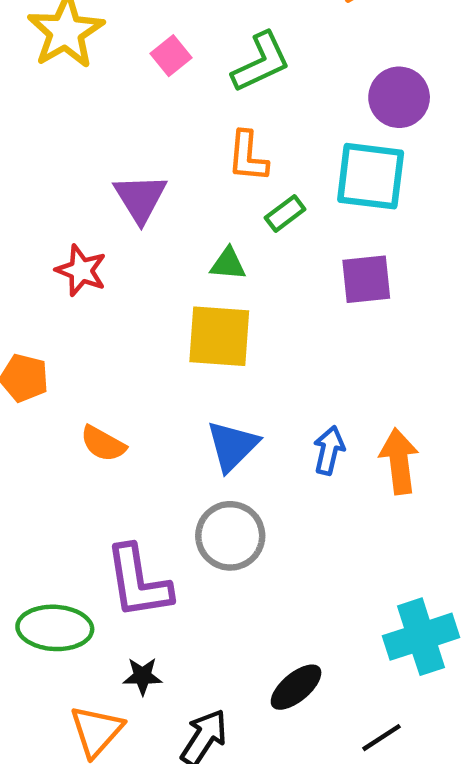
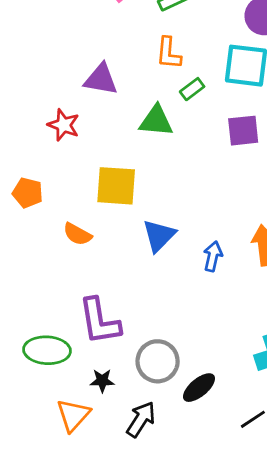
purple triangle: (140, 198) -> (101, 79), turned -48
green triangle: (228, 264) -> (156, 121), size x1.5
yellow square: (219, 336) -> (116, 186), moved
blue arrow: (329, 450) -> (213, 256), moved
gray circle: (230, 536) -> (158, 361), moved

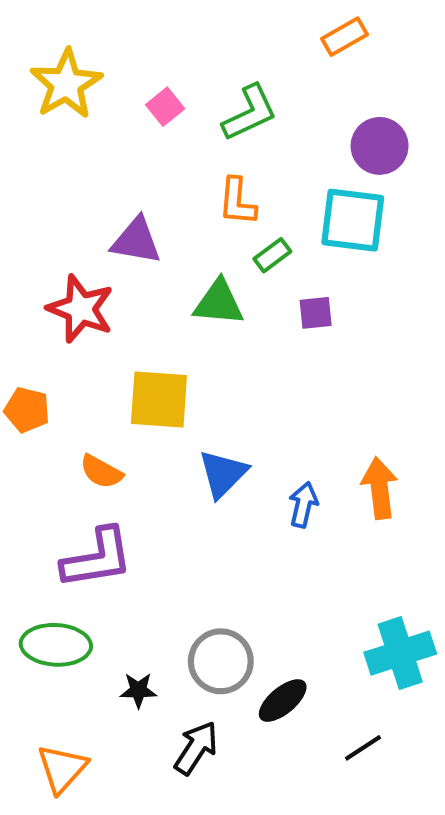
red star: (64, 125) -> (81, 309), size x1.4
purple square: (243, 131) -> (316, 313), moved, size x0.7
purple L-shape: (99, 321) -> (97, 558), moved, turned -90
orange triangle: (73, 415) -> (62, 769), moved

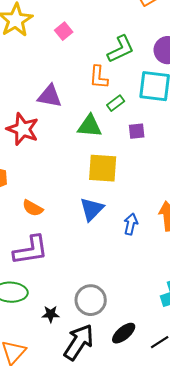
green L-shape: (250, 113) -> (121, 49), moved
yellow square: (159, 400) -> (103, 168), moved
black ellipse: (283, 701) -> (124, 333), moved
black arrow: (196, 748) -> (79, 342), size x1.4

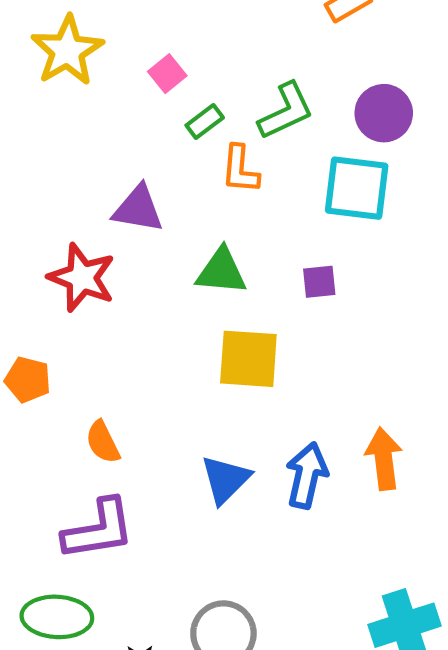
green rectangle: (116, 103) -> (205, 121), moved
orange semicircle: (33, 208) -> (103, 442), turned 35
blue triangle: (92, 209) -> (226, 480), moved
blue arrow: (131, 224) -> (307, 475), size x1.4

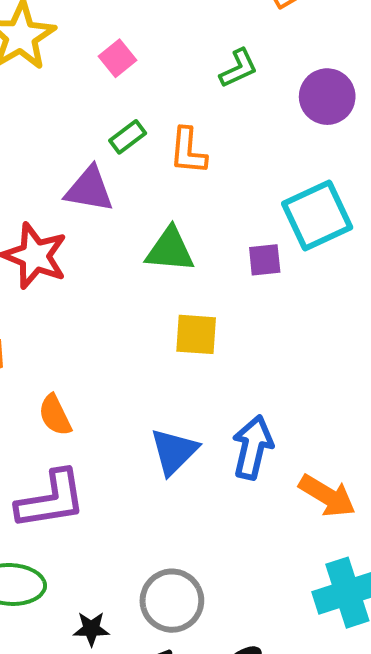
green L-shape: (286, 111) -> (238, 68), moved, size x0.7
green rectangle: (205, 121) -> (128, 137), moved
cyan square: (357, 188) -> (317, 216), moved, turned -32
yellow square: (248, 359) -> (196, 334), size x0.7
orange arrow: (384, 459) -> (327, 496), moved, turned 128

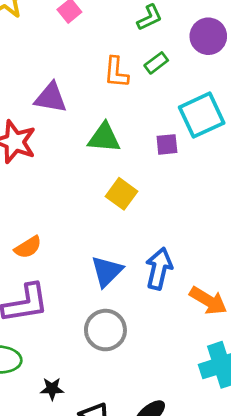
green rectangle: (128, 137) -> (156, 63), moved
yellow square: (196, 334) -> (121, 194), turned 32
orange semicircle: (55, 415) -> (28, 247), turned -96
gray circle: (172, 601) -> (105, 330), moved

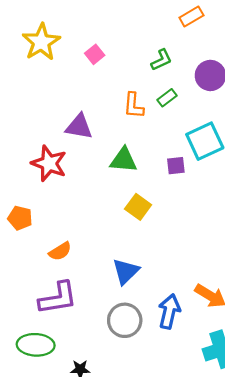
blue arrow: (159, 269) -> (169, 311), moved

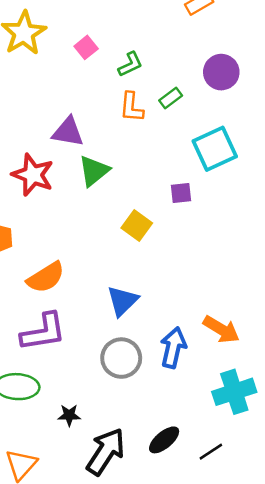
green L-shape: (161, 60) -> (130, 64), moved
green triangle: (124, 160) -> (94, 171), moved, turned -44
purple square: (176, 166) -> (181, 193), moved
orange semicircle: (60, 251) -> (46, 277), size x1.4

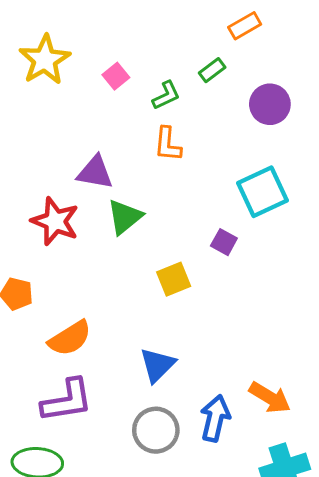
green rectangle: (171, 98) -> (212, 70), moved
purple square: (181, 193) -> (224, 242), turned 35
yellow square: (137, 225) -> (174, 279), turned 32

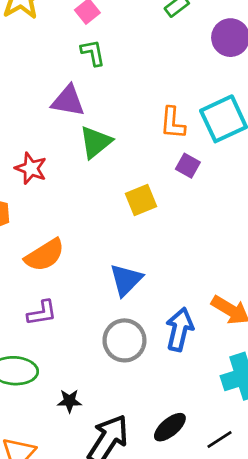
green L-shape: (166, 95) -> (93, 53), moved, turned -76
orange L-shape: (168, 144) -> (173, 123), moved
red star: (55, 221) -> (31, 168), moved, size x0.7
purple L-shape: (67, 401) -> (42, 313), size x0.6

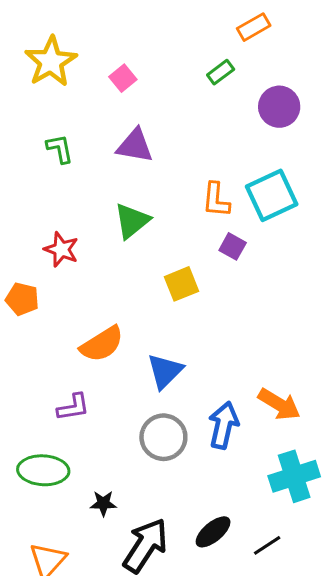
green L-shape: (93, 53) -> (60, 149), moved
purple triangle: (68, 101) -> (135, 146), moved
orange semicircle: (45, 255) -> (102, 344), moved

